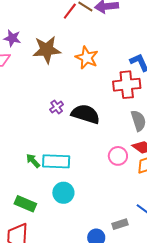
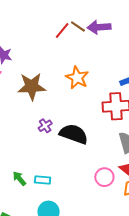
brown star: (47, 50) -> (32, 87), moved
cyan rectangle: (56, 161) -> (43, 180), size x0.6

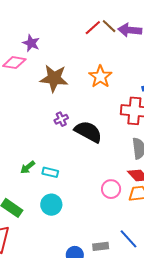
pink circle: (104, 177) -> (111, 189), moved
green arrow: (19, 178) -> (28, 167), turned -98

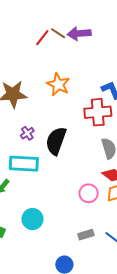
black semicircle: (88, 132) -> (56, 141), turned -88
cyan rectangle: (50, 172) -> (24, 164), moved, size x1.8
gray rectangle: (101, 246) -> (86, 235), moved

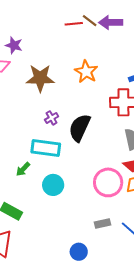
red line: (42, 38) -> (74, 24), turned 42
pink circle: (89, 193) -> (108, 182), size x1.5
cyan circle: (32, 219) -> (53, 185), moved

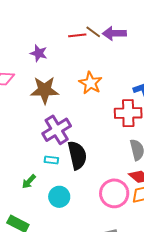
purple star: (14, 45) -> (39, 53), moved
purple cross: (52, 118) -> (57, 130), size x2.0
black semicircle: (80, 128) -> (77, 155), moved, turned 144
cyan rectangle: (46, 148) -> (51, 160), size x0.5

